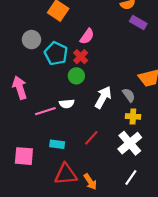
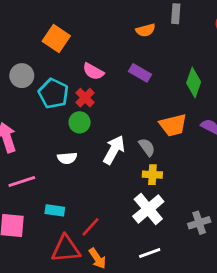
purple rectangle: (138, 22) -> (140, 73), moved
pink semicircle: (87, 36) -> (93, 71), turned 84
pink line: (45, 111) -> (22, 181), moved
red line: (91, 138) -> (91, 227), moved
white line: (131, 177) -> (150, 253), turned 35

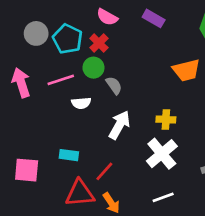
gray circle: (22, 76) -> (36, 33), moved
gray semicircle: (147, 147) -> (114, 85), moved
white arrow: (114, 150) -> (119, 125), moved
pink line: (22, 181) -> (61, 80), moved

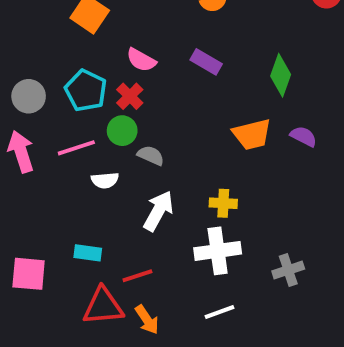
gray circle: (36, 33) -> (29, 96), moved
gray semicircle: (114, 85) -> (151, 155), turned -30
white cross: (162, 154) -> (218, 251), turned 32
red line: (104, 171) -> (137, 276), turned 30

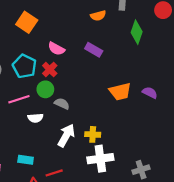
green diamond: (281, 75) -> (137, 32), moved
yellow cross: (223, 203) -> (93, 134), moved

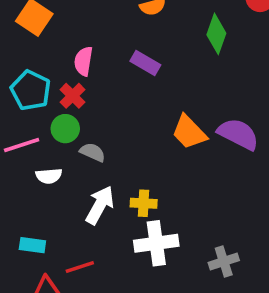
pink semicircle: (56, 49) -> (83, 61), turned 70
orange trapezoid: (120, 92) -> (189, 132), turned 60
purple semicircle: (150, 93) -> (238, 134), size x1.6

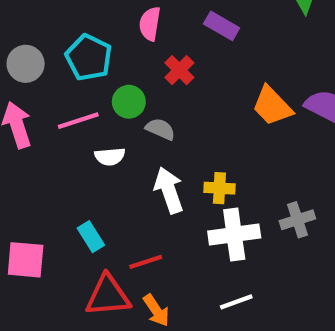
red cross: (73, 96) -> (179, 70), moved
white arrow: (100, 205) -> (169, 190), turned -48
cyan rectangle: (32, 245) -> (91, 237), turned 50
gray cross: (224, 262) -> (297, 220), moved

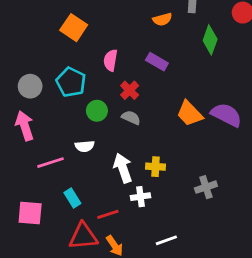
pink line: (78, 121) -> (51, 163), moved
gray semicircle: (160, 129) -> (131, 118), moved
white cross: (234, 234) -> (141, 197), moved, size x0.6

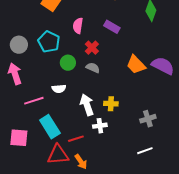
cyan rectangle: (72, 198) -> (50, 127), size x1.6
white line: (166, 240) -> (145, 151), moved

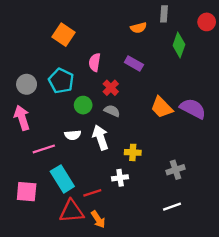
white arrow: (87, 105) -> (100, 137), moved

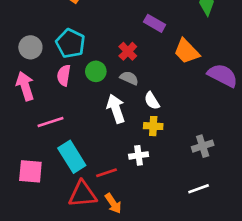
pink semicircle: (95, 62) -> (64, 75), moved
orange trapezoid: (162, 107) -> (187, 51), moved
white semicircle: (73, 135) -> (152, 101), moved, turned 63

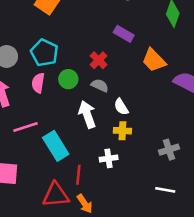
cyan rectangle: (72, 157) -> (56, 146), moved
red line: (107, 173) -> (78, 175), turned -66
white line: (199, 189) -> (165, 190), turned 30

